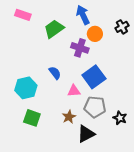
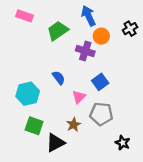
blue square: (94, 77) -> (100, 82), size x0.7
pink triangle: (74, 91) -> (79, 97), turned -40
black star: (120, 118) -> (123, 143), moved
black triangle: (86, 134) -> (55, 143), moved

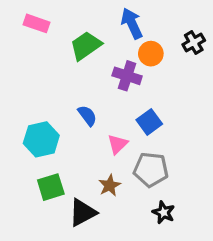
green square: (34, 126) -> (51, 187), turned -36
black star: (123, 143) -> (164, 212), moved

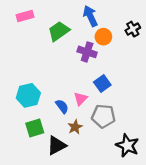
pink rectangle: (36, 23) -> (25, 16), turned -35
blue semicircle: (87, 116) -> (62, 106), moved
black star: (164, 212) -> (127, 146), moved, size x1.5

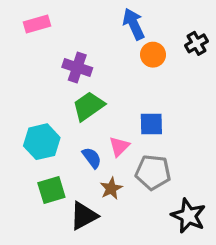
green trapezoid: (59, 31) -> (89, 106), moved
purple cross: (87, 52) -> (77, 68), moved
blue square: (102, 83) -> (151, 124), turned 35

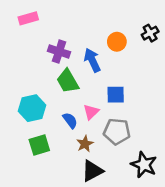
blue arrow: (134, 24) -> (92, 60), moved
green trapezoid: (89, 106) -> (68, 81), turned -85
black triangle: (84, 216) -> (92, 171), moved

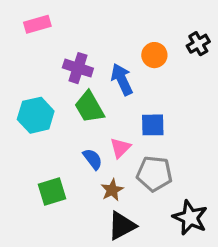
cyan hexagon: (32, 108) -> (36, 115), moved

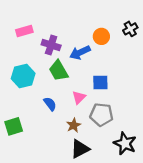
pink rectangle: (37, 24) -> (24, 31), moved
blue arrow: (122, 79) -> (80, 52), turned -90
blue semicircle: (93, 159) -> (50, 104), moved
green square: (52, 192) -> (14, 126), moved

